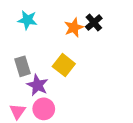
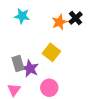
gray rectangle: (22, 66) -> (18, 63), moved
pink circle: (44, 109) -> (49, 88), moved

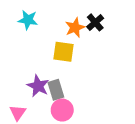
yellow square: (51, 52) -> (63, 52), moved, turned -30
gray rectangle: (18, 63) -> (56, 90), moved

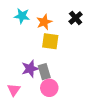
orange star: (75, 28) -> (44, 22), moved
purple star: (38, 86) -> (30, 69), turned 30

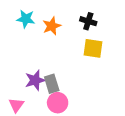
black cross: (76, 18) -> (88, 21), turned -32
yellow square: (50, 41) -> (93, 48), moved

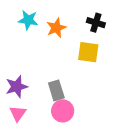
yellow square: (93, 48) -> (88, 52), moved
purple star: (35, 80) -> (17, 87), moved

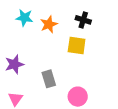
purple star: (17, 87) -> (14, 64), moved
pink circle: (63, 111) -> (78, 97), moved

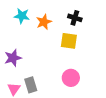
gray rectangle: (49, 79) -> (31, 85), moved
pink circle: (78, 97) -> (71, 78), moved

